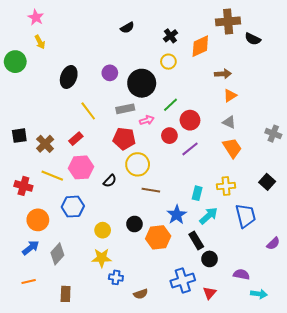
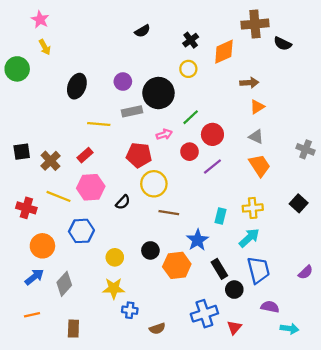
gray rectangle: (125, 109) -> (132, 111), moved
yellow line: (88, 111) -> (99, 124), turned -48
cyan arrow: (209, 216) -> (249, 238), moved
blue trapezoid: (246, 216) -> (258, 270), moved

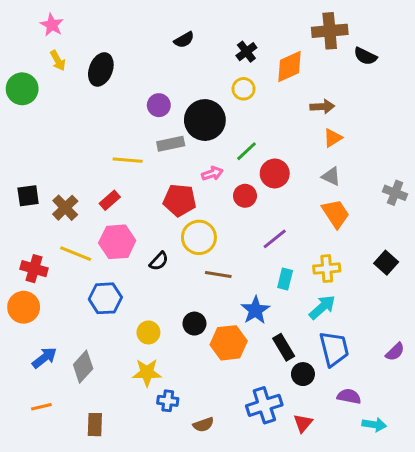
black ellipse: (77, 86) -> (101, 69), moved
purple line: (212, 167) -> (275, 239), moved
orange circle: (42, 246) -> (24, 307), moved

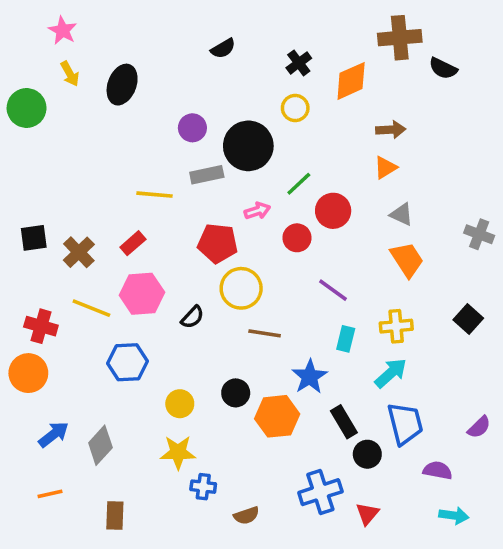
orange triangle: (333, 138) -> (385, 168), moved
purple line: (275, 239) -> (333, 290), turned 75
purple semicircle: (349, 396) -> (438, 470), moved

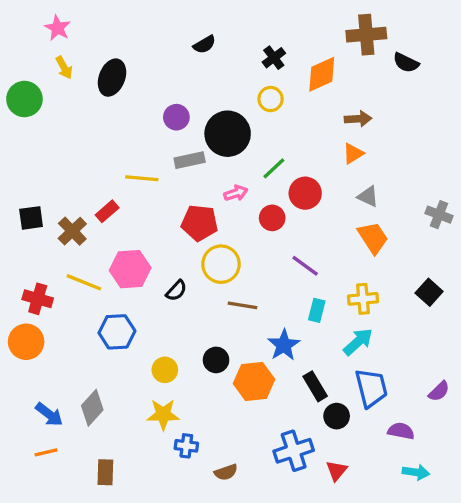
red rectangle: (133, 243) -> (107, 211), moved
blue arrow: (54, 434) -> (49, 414), moved, turned 76

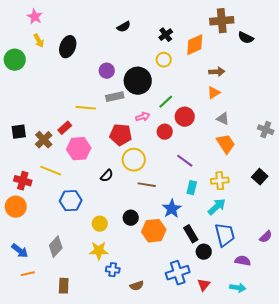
pink hexagon: (130, 269) -> (79, 149), moved
blue arrow: (49, 414) -> (20, 251), moved
cyan arrow: (416, 472) -> (238, 288), moved

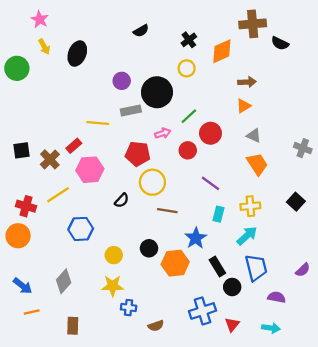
yellow line: (51, 171) -> (58, 195), turned -55

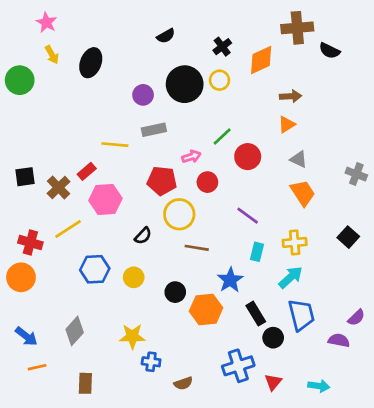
black circle: (157, 92) -> (185, 84), moved
red circle: (188, 150) -> (207, 182), moved
yellow circle: (114, 255) -> (134, 277), moved
purple semicircle: (277, 297) -> (339, 340), moved

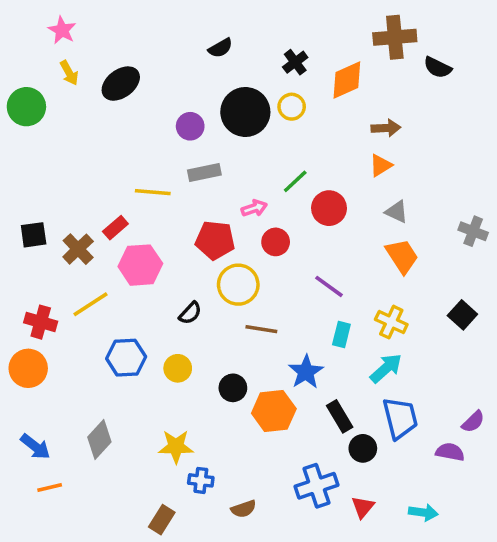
black ellipse: (91, 63) -> (121, 84), turned 32
yellow cross: (295, 242) -> (391, 322), turned 30
brown rectangle: (85, 383) -> (162, 520), moved, turned 30

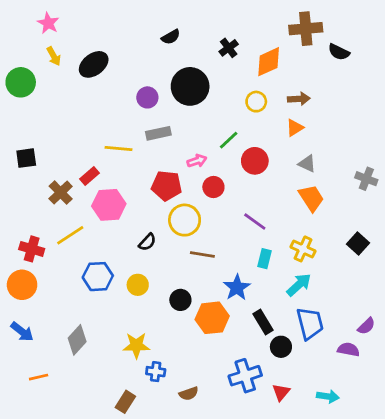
yellow circle: (292, 107) -> (256, 102), moved
black square: (34, 235) -> (26, 158), moved
blue arrow: (35, 447) -> (22, 332), moved

